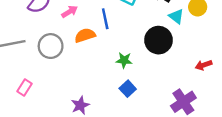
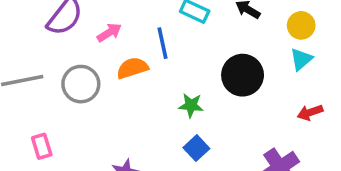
cyan triangle: (176, 16) -> (301, 59), moved, turned 42
pink rectangle: (25, 88) -> (42, 146), turned -49

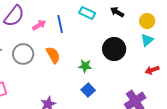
blue line: (163, 43) -> (60, 24), moved
orange semicircle: (132, 68) -> (53, 55), moved, turned 78

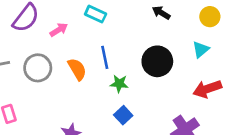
cyan rectangle: (87, 13) -> (96, 14), moved
yellow circle: (147, 21) -> (210, 17), moved
blue line: (60, 24) -> (105, 57), moved
red arrow: (152, 70) -> (207, 89), size x1.5

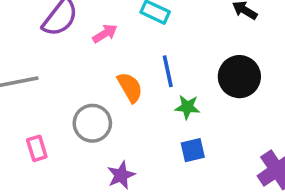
gray circle: (38, 68) -> (92, 123), moved
blue square: (123, 115) -> (193, 150), turned 30

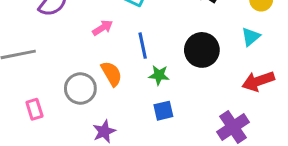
pink arrow: (105, 34) -> (103, 28), moved
orange semicircle: (130, 87) -> (112, 74), moved

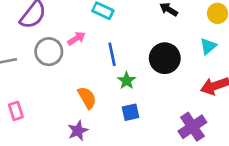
orange semicircle: (112, 74) -> (87, 98), moved
green star: (159, 75) -> (127, 81), turned 30
gray circle: (80, 88) -> (49, 52), moved

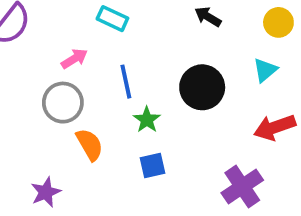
gray circle: (49, 52) -> (63, 103), moved
purple star: (78, 131) -> (46, 192), moved

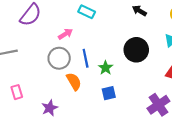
blue line: (126, 82) -> (86, 58), moved

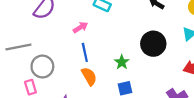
gray circle: (59, 58) -> (42, 67), moved
blue line: (86, 58) -> (85, 52), moved

